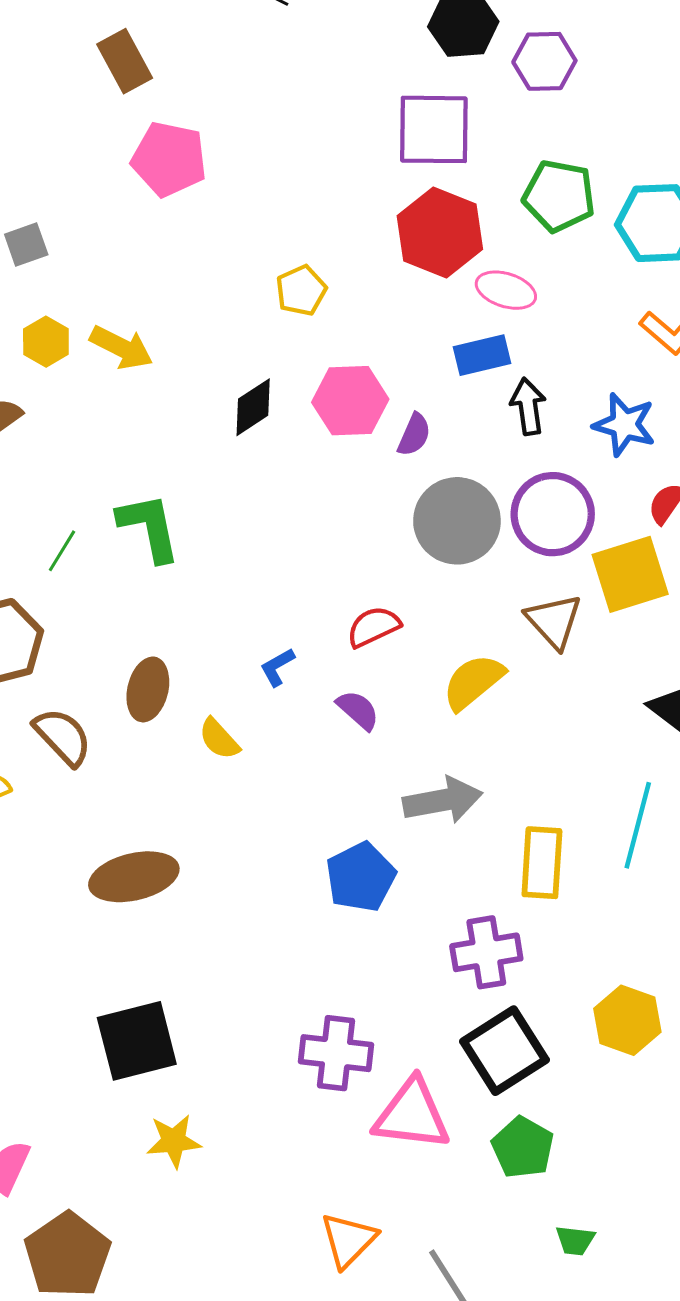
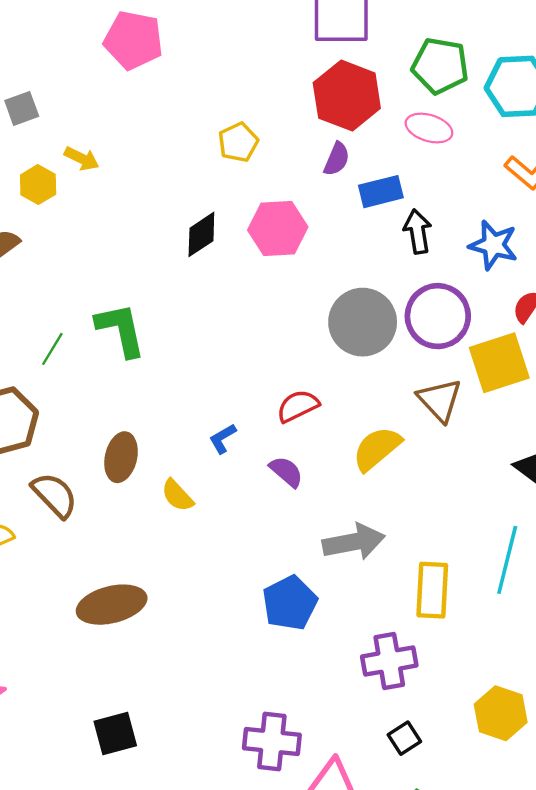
pink ellipse: (506, 290) -> (429, 128), moved
yellow arrow: (121, 347) -> (82, 159), moved, size x0.7
purple semicircle: (414, 435) -> (337, 159), moved
black square: (137, 1041) -> (115, 734), size x0.7
black square: (504, 1051) -> (404, 738), size x0.5

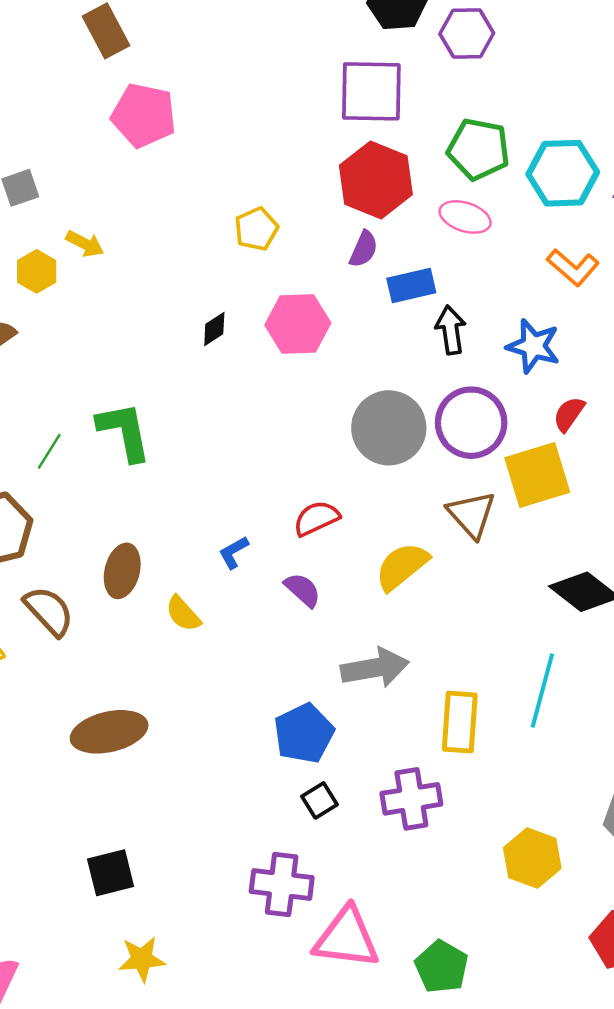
black diamond: (201, 234) -> (214, 329), size x0.7
black square: (404, 738) -> (319, 800), moved

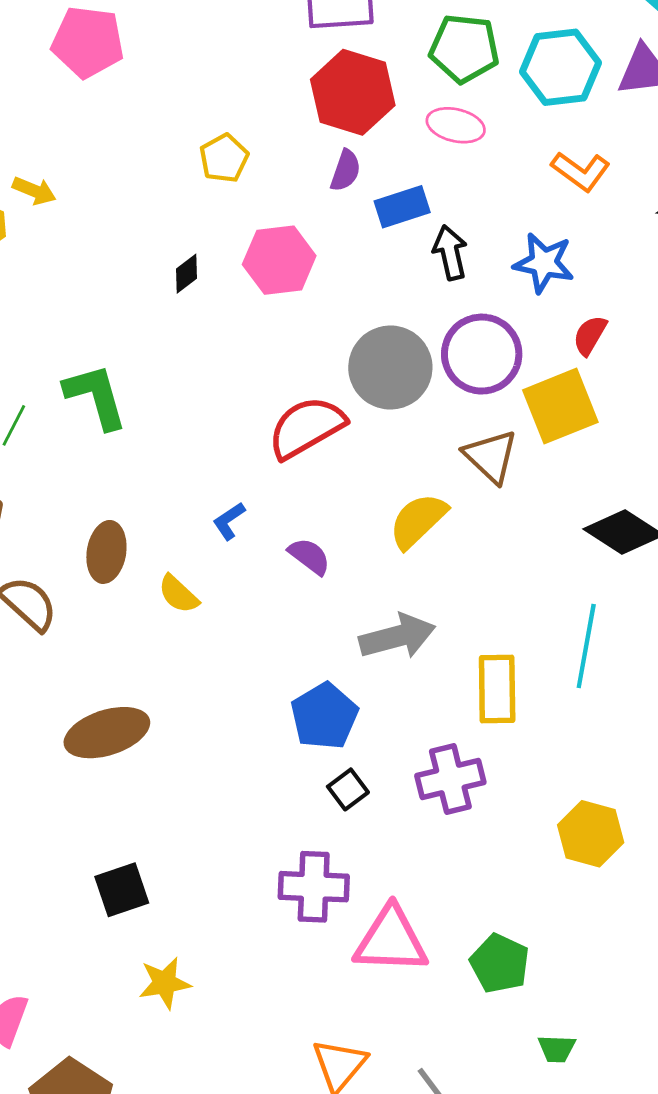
red semicircle: (316, 518) -> (307, 427), moved, size x1.5

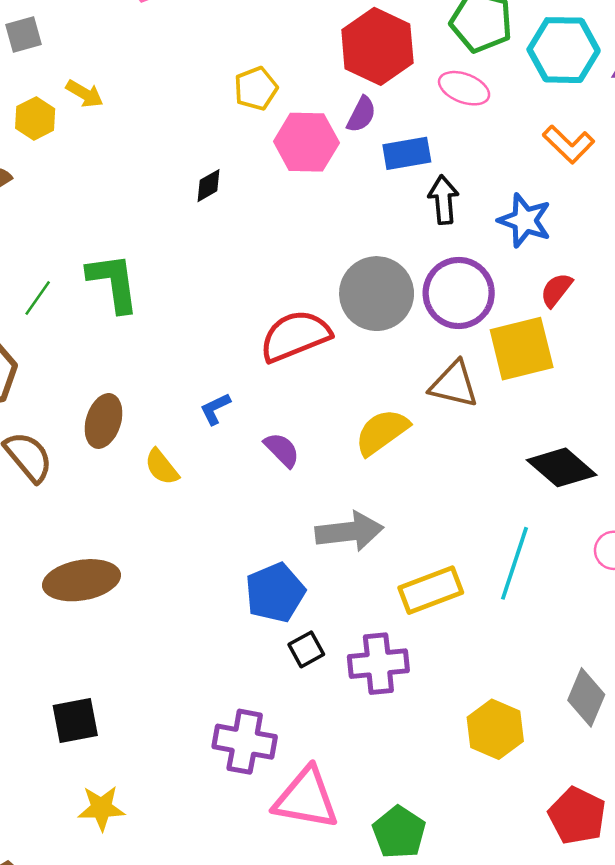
pink hexagon: (279, 260) -> (306, 142), moved
brown triangle: (491, 456) -> (454, 384), turned -38
yellow rectangle: (497, 689) -> (431, 590), turned 62
black square: (348, 789) -> (306, 649), moved

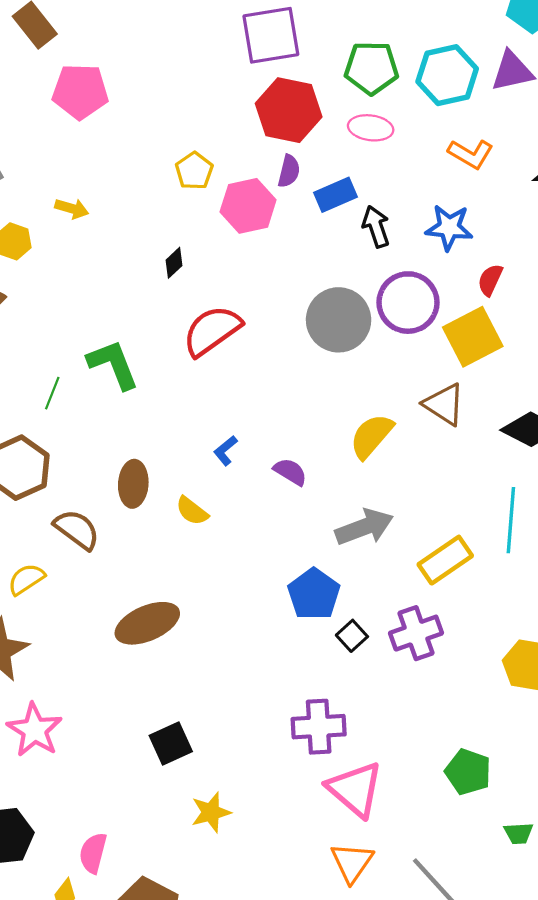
yellow arrow: (85, 94) -> (72, 209), moved
red semicircle: (295, 336) -> (212, 331), moved
brown triangle: (454, 384) -> (444, 404), moved, turned 33
pink triangle: (306, 798) -> (355, 789), moved, turned 44

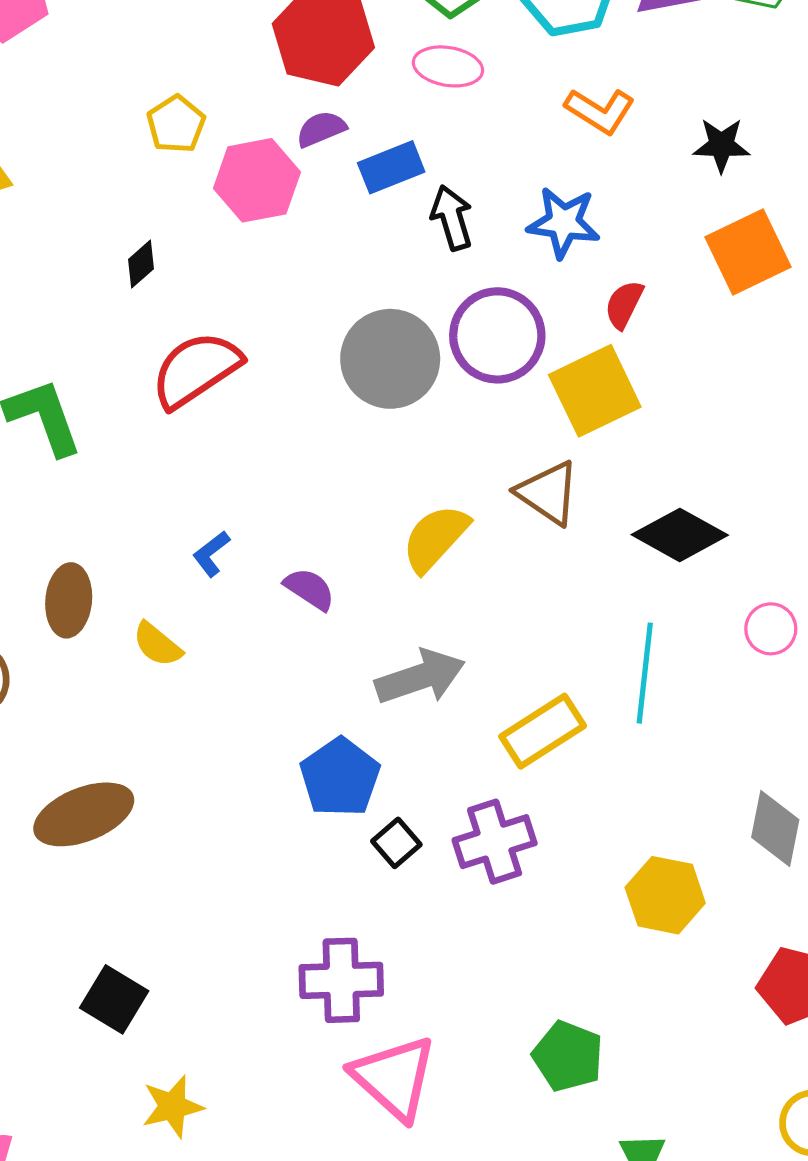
purple semicircle: (289, 171) -> (321, 129), turned -128
black square: (171, 743) -> (114, 999), turned -36

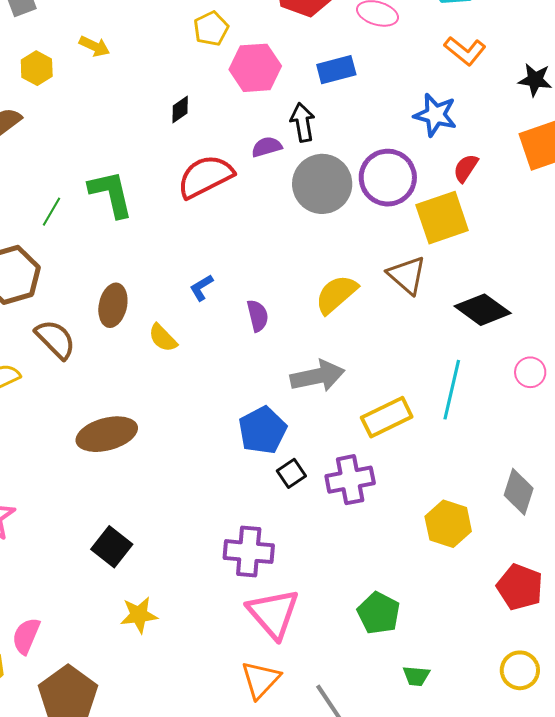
purple semicircle: (321, 129) -> (267, 147), moved
black arrow: (452, 218) -> (303, 122), moved
purple semicircle: (309, 589) -> (258, 316), turned 36

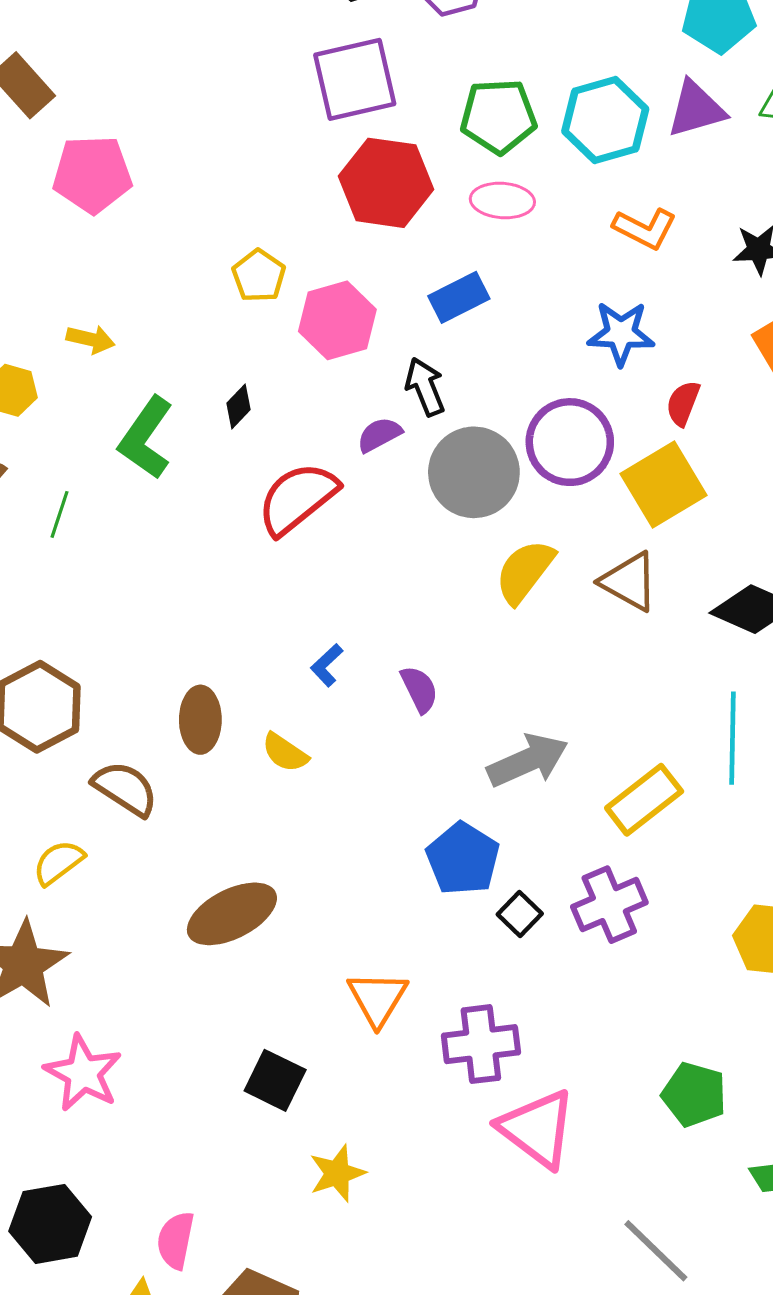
green L-shape: (111, 194) -> (146, 438), moved, turned -120
green line: (51, 212) -> (59, 514), moved
yellow semicircle: (336, 294) -> (525, 572), moved
orange triangle: (261, 680) -> (378, 998), moved

